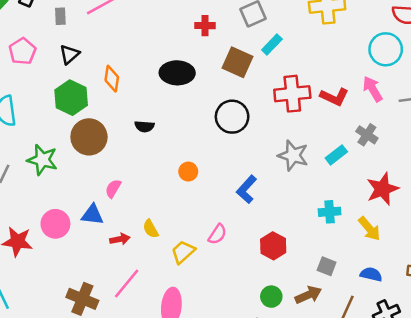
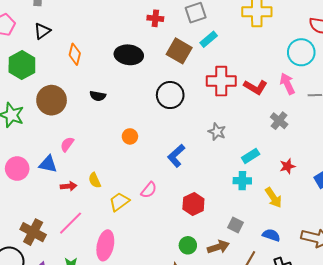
green hexagon: (71, 98) -> (22, 65), moved
gray star: (293, 155) -> (217, 132), size x0.7
cyan rectangle: (336, 155) -> (251, 156), moved
red star: (382, 189) -> (287, 166), size x0.6

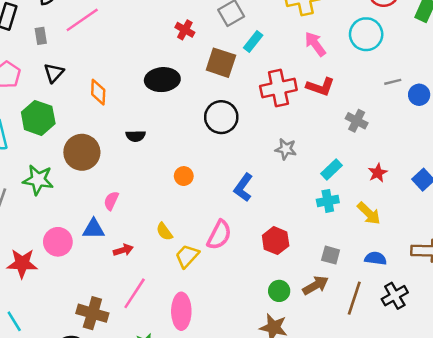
red cross: (155, 18) -> (185, 30), turned 35
pink arrow: (287, 84) -> (315, 44), moved
yellow semicircle: (95, 180) -> (164, 232), moved
pink semicircle: (149, 190) -> (219, 235), size x1.4

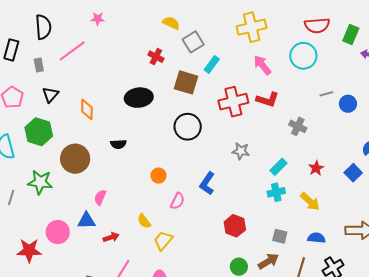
pink semicircle: (219, 235) -> (177, 201), moved, size x0.7

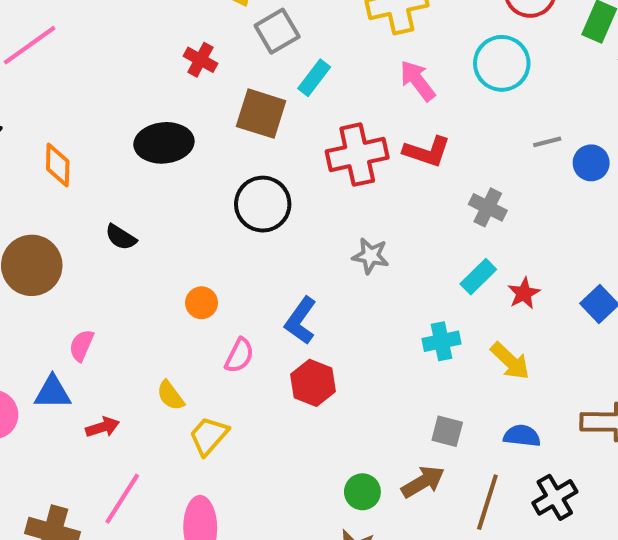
black semicircle: (118, 144) -> (121, 237), turned 35
cyan rectangle: (279, 167) -> (478, 277), moved
red hexagon: (235, 226) -> (313, 383), moved

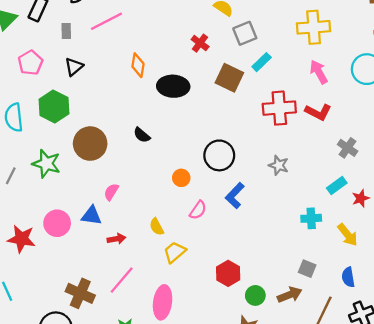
orange diamond: (58, 165) -> (138, 65), moved
black circle: (263, 204) -> (219, 155), moved
red hexagon: (313, 383) -> (228, 273), moved
blue semicircle: (522, 436) -> (348, 277), turned -114

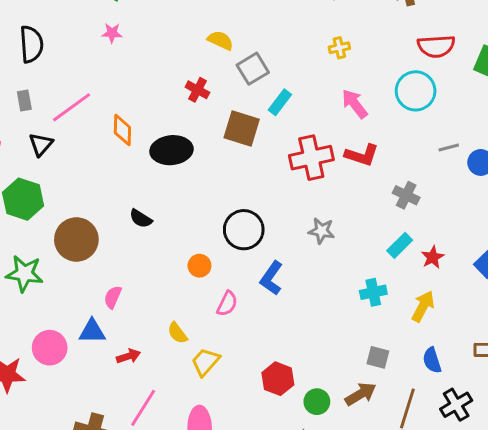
pink line: (106, 21) -> (71, 107), moved
yellow cross: (314, 27) -> (339, 48), size x0.5
yellow arrow: (348, 235) -> (423, 306), turned -105

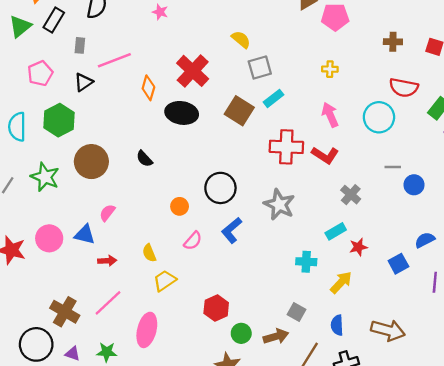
red cross: (197, 90) -> (193, 71), moved, size x1.8
gray star: (322, 231) -> (279, 205), size x1.5

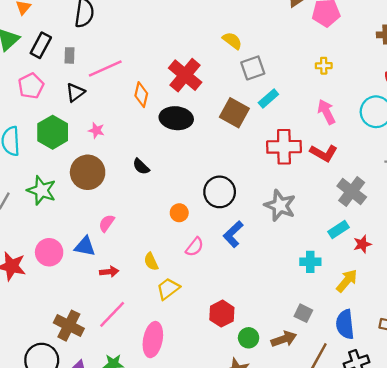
pink star: (160, 12) -> (96, 130), moved
black rectangle: (54, 20) -> (41, 45), moved
gray cross: (351, 195) -> (352, 191), size x1.4
blue semicircle: (337, 325) -> (345, 324), size x1.4

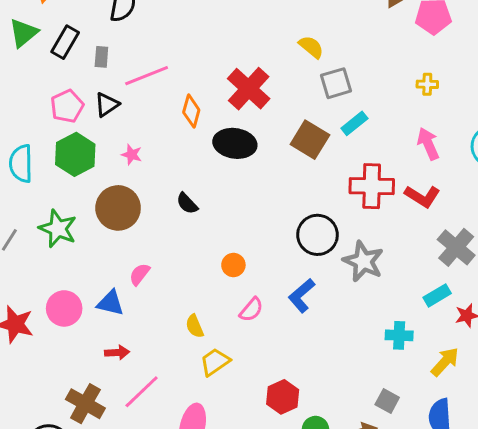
pink pentagon: (31, 86) -> (67, 106), moved
black circle: (220, 192) -> (318, 235), moved
red arrow: (109, 272) -> (117, 352), moved

